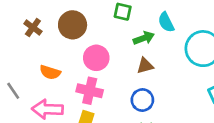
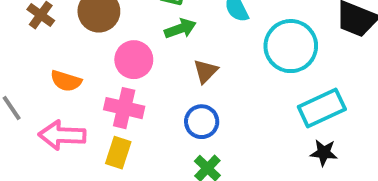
green arrow: (144, 38) -> (180, 29), moved
brown triangle: (145, 66) -> (206, 71), turned -30

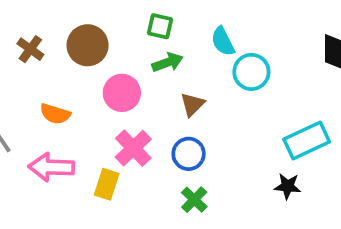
cyan circle: (291, 46) -> (251, 72), moved, size x0.7
pink cross: (124, 108) -> (133, 148), moved, turned 33
black star: (324, 153) -> (288, 186), moved

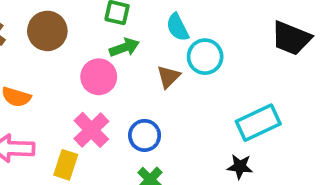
pink circle: (122, 93) -> (99, 77), moved
brown triangle: (192, 104) -> (168, 77), moved

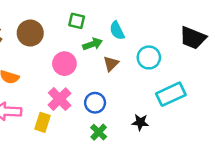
green arrow: (124, 47) -> (93, 44), moved
cyan circle: (205, 57) -> (149, 57), moved
black star: (240, 167) -> (140, 122), moved

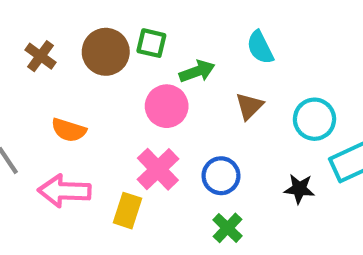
green square: (77, 21) -> (151, 43), moved
green arrow: (93, 44) -> (197, 71), moved
cyan circle: (149, 57) -> (314, 119), moved
black star: (140, 122) -> (299, 189), moved

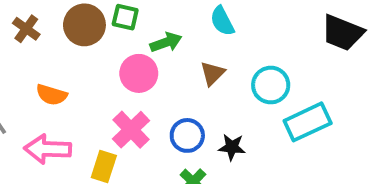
black star: (299, 189) -> (232, 147), moved

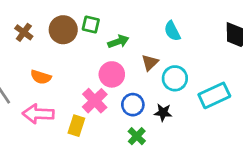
cyan semicircle: (222, 21) -> (172, 31), moved
pink circle: (139, 73) -> (112, 74), moved
cyan circle: (271, 85) -> (175, 78), moved

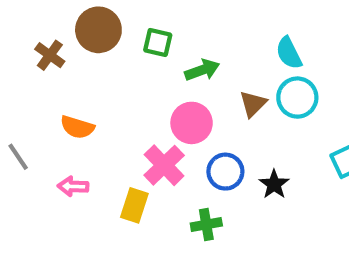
brown circle: (63, 30) -> (98, 30), moved
cyan circle: (175, 78) -> (297, 98), moved
black star: (163, 113) -> (274, 184), turned 30
pink arrow: (38, 114) -> (73, 186), size x0.6
green cross: (137, 136) -> (206, 224), moved, turned 36

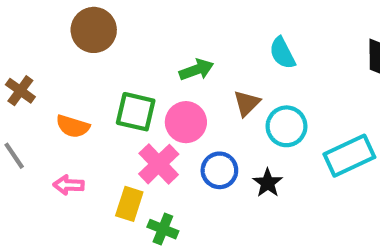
green square: (158, 43) -> (136, 112), moved, size x1.4
brown cross: (50, 55) -> (20, 91), moved
cyan circle: (297, 98) -> (286, 126), moved
green cross: (206, 224) -> (163, 229), moved, turned 32

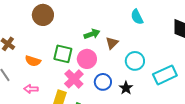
cyan semicircle: (282, 53) -> (137, 17), moved
brown triangle: (247, 103) -> (112, 43), moved

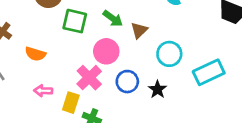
green arrow: (92, 34) -> (113, 18), turned 56
green square: (63, 54) -> (75, 21), moved
pink arrow: (31, 89) -> (43, 91), moved

